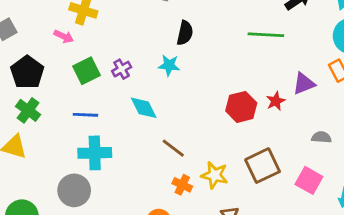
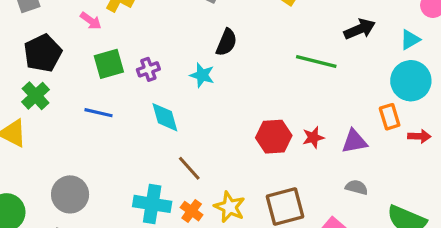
purple triangle: (304, 84) -> (354, 141), moved
cyan cross: (95, 153) -> (152, 204), moved

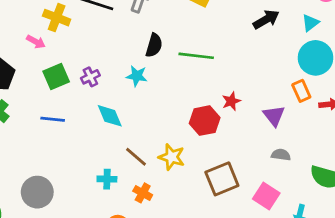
green line: (316, 62) -> (196, 56), moved
red star: (313, 137) -> (231, 101), moved
purple triangle: (354, 141) -> (274, 116), turned -50
cyan cross: (152, 204) -> (107, 179), moved, size x0.6
yellow star: (230, 207) -> (172, 157), moved

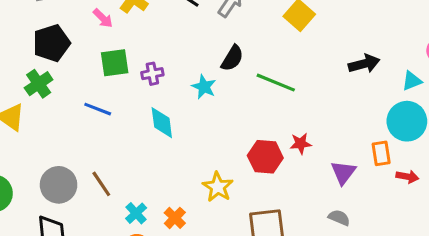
brown line: (136, 157) -> (101, 184), moved
cyan cross: (107, 179) -> (136, 213), moved, turned 30

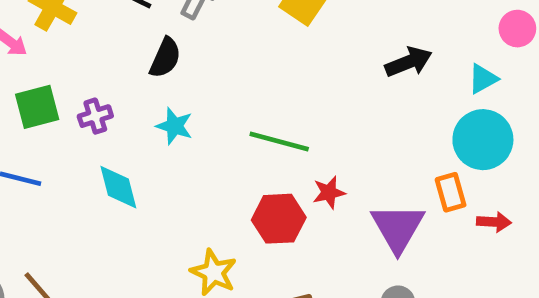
black semicircle: (232, 58) -> (165, 58), moved
green line: (276, 83) -> (279, 142), moved
purple triangle: (343, 173) -> (398, 228), size x1.4

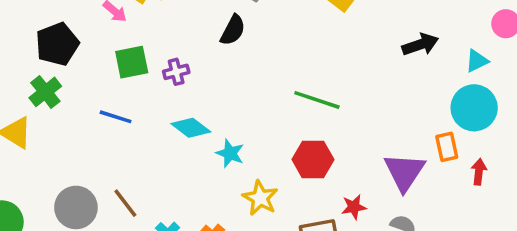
cyan star: (174, 126) -> (230, 153), moved
cyan diamond: (118, 187) -> (191, 128), turned -42
red star: (329, 192) -> (354, 207), moved
red arrow: (494, 222) -> (479, 172), turned -90

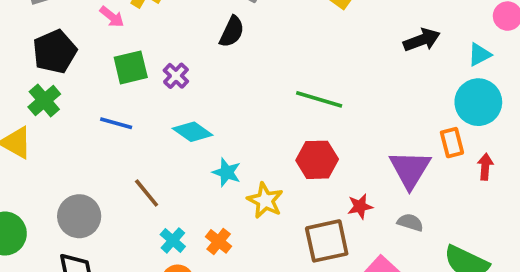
purple cross: (176, 72) -> (176, 76), turned -30
cyan star: (230, 153) -> (227, 172), moved
brown line: (125, 203) -> (147, 193), moved

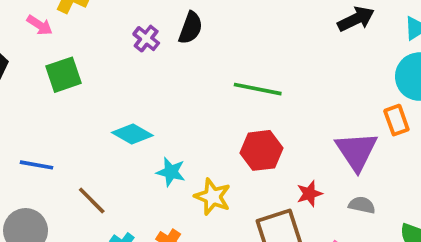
black semicircle: (232, 32) -> (191, 28), moved
purple cross: (176, 76) -> (146, 39), moved
blue line: (116, 123) -> (37, 165), moved

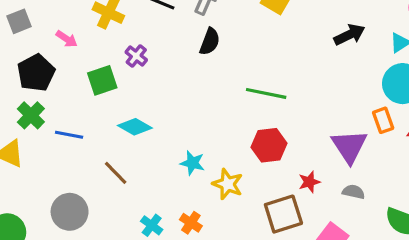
pink arrow: (40, 25) -> (67, 39), moved
purple cross: (146, 39) -> (136, 56), moved
cyan diamond: (132, 134) -> (135, 127), moved
blue line: (37, 165) -> (69, 135), moved
brown line: (92, 200) -> (116, 173), moved

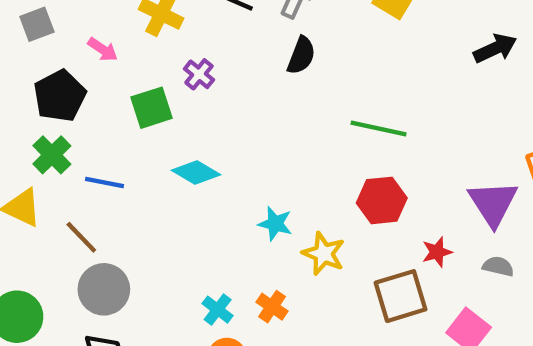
brown line: (116, 173) -> (81, 237), moved

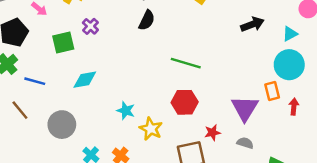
cyan diamond: (196, 172) -> (85, 80), turned -45
gray circle: (104, 289) -> (62, 125), moved

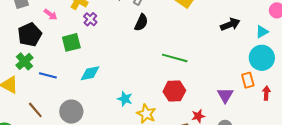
purple cross: (90, 26) -> (90, 19), moved
purple triangle: (245, 108) -> (225, 95), size x0.7
brown line: (20, 110) -> (35, 110), moved

